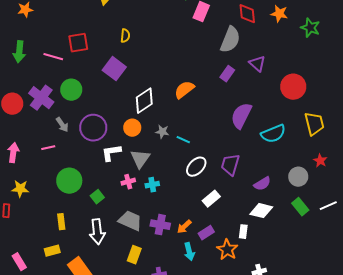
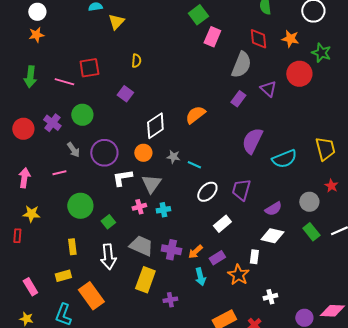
purple square: (114, 69) -> (125, 94), size x0.7
red circle: (293, 87) -> (299, 74), moved
purple cross: (41, 98) -> (52, 123), size x0.7
yellow rectangle: (134, 255) -> (145, 280), size x1.4

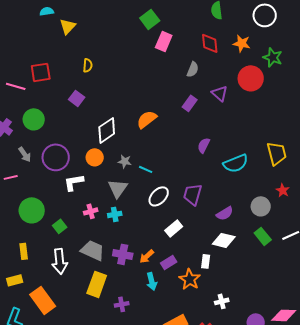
gray semicircle: (241, 65) -> (193, 69), size x0.6
purple semicircle: (252, 141) -> (204, 145), size x0.6
gray triangle: (151, 184) -> (118, 188), moved

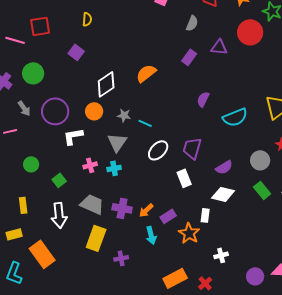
purple triangle: (220, 93) -> (219, 47), turned -36
green circle: (32, 210) -> (31, 164), size x0.6
white rectangle: (174, 228) -> (184, 178), moved, turned -72

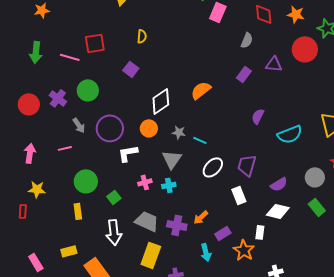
green circle: (31, 164) -> (86, 181), size x1.5
yellow rectangle: (23, 205) -> (78, 211), moved
orange arrow: (146, 210) -> (201, 217), moved

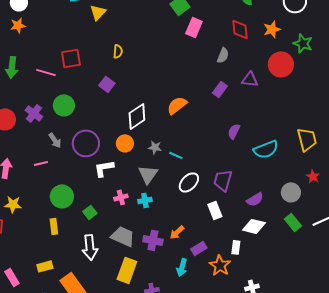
orange star: (296, 14) -> (272, 29), turned -30
cyan arrow: (206, 252) -> (182, 267), turned 30

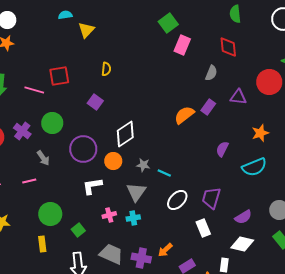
orange star: (272, 29) -> (260, 133), moved
orange semicircle: (177, 105) -> (184, 115), moved
purple circle: (86, 143) -> (83, 149), moved

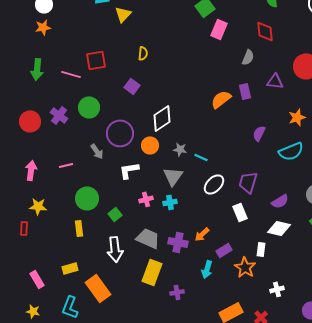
purple rectangle: (208, 107) -> (245, 91), turned -49
gray arrow: (43, 158) -> (97, 151), moved

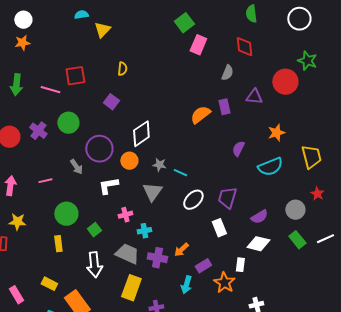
cyan cross: (170, 202) -> (144, 231), moved
yellow rectangle: (70, 268) -> (49, 284), turned 42

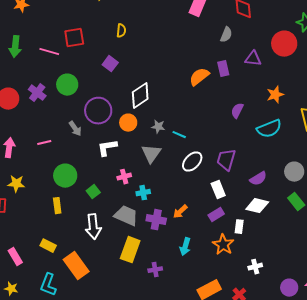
purple rectangle: (203, 266) -> (216, 215), moved

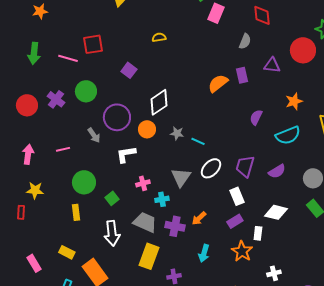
yellow semicircle: (121, 31) -> (159, 37), moved, turned -104
gray triangle: (151, 154) -> (181, 177), moved
purple semicircle: (258, 179) -> (277, 171), moved

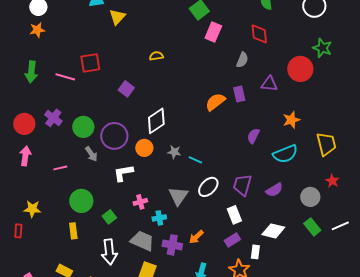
green circle: (86, 91) -> (83, 127), moved
pink arrow: (28, 154) -> (25, 156), moved

